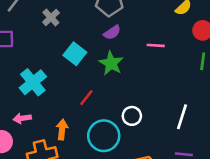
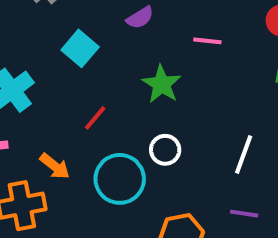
green star: (111, 63) -> (162, 84), moved
orange arrow: (62, 129) -> (55, 166), turned 120

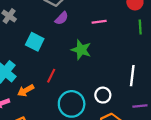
white circle: (165, 150) -> (103, 95), moved
orange arrow: (55, 166) -> (26, 90), moved, turned 126

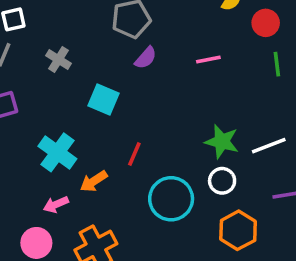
green star: (81, 50) -> (222, 142), moved
white line: (132, 76) -> (269, 146), turned 66

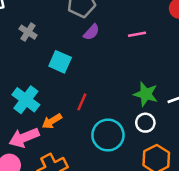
pink arrow: (56, 204) -> (24, 138), size x1.6

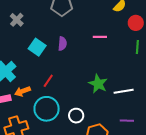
purple semicircle: (91, 32) -> (62, 44), moved, turned -48
white circle: (145, 123) -> (76, 116), moved
cyan circle: (108, 135) -> (47, 109), moved

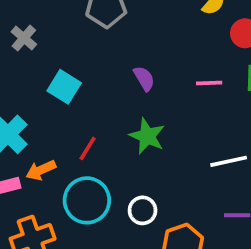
pink line: (100, 37) -> (209, 83), moved
purple semicircle: (62, 44) -> (144, 79), moved, turned -32
green star: (98, 84) -> (147, 136), moved

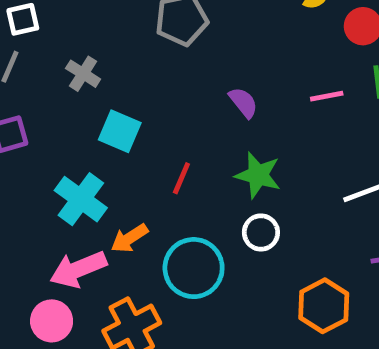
cyan square: (64, 87) -> (120, 131), moved
red line: (88, 148) -> (181, 178), moved
white circle: (143, 210) -> (261, 232), moved

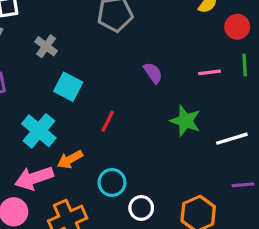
green star: (258, 175) -> (185, 121), moved
white circle: (261, 232) -> (141, 208), moved
cyan circle: (194, 268) -> (112, 182), size x0.7

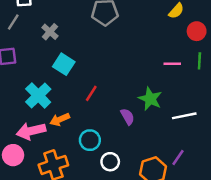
purple semicircle: (153, 73) -> (128, 117), moved
purple line: (243, 185) -> (178, 158), moved, turned -56

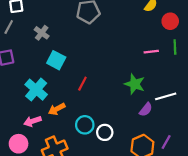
purple semicircle: (128, 117) -> (146, 109), moved, turned 72
pink arrow: (31, 131) -> (32, 121), size x0.7
purple line: (178, 158) -> (166, 142), moved
white circle: (110, 162) -> (105, 132), moved

